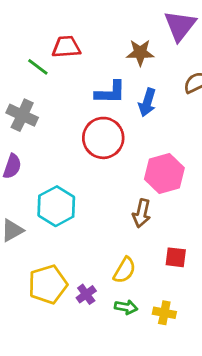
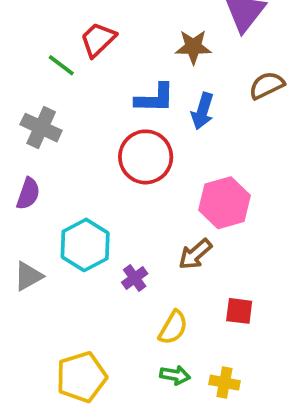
red trapezoid: (66, 47) -> (98, 40), turned -40
brown arrow: (142, 213) -> (195, 254), turned 36
yellow pentagon: (48, 284) -> (81, 377), moved
purple cross: (86, 294) -> (135, 278), moved

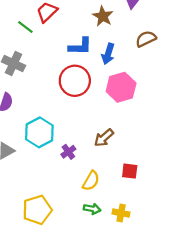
brown star: (193, 47) -> (103, 16), turned 30
pink hexagon: (224, 203) -> (121, 87), moved

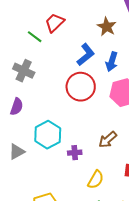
blue L-shape: (80, 46) -> (86, 55), turned -40
purple cross: (68, 152) -> (75, 153), turned 32

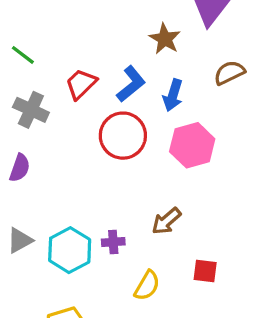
red trapezoid: (55, 23) -> (81, 84), moved
green line: (35, 37) -> (23, 55), moved
cyan hexagon: (48, 135) -> (70, 250), moved

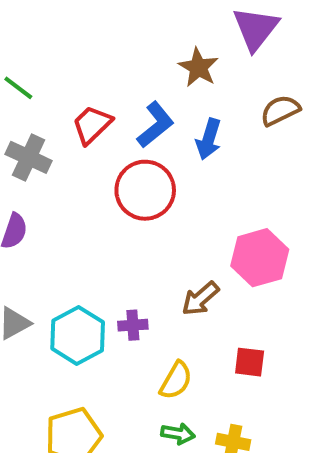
pink hexagon: (192, 145) -> (260, 258), moved

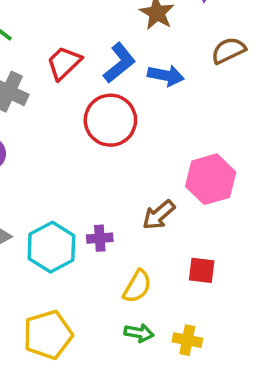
blue arrow: (209, 139) -> (166, 75), turned -96

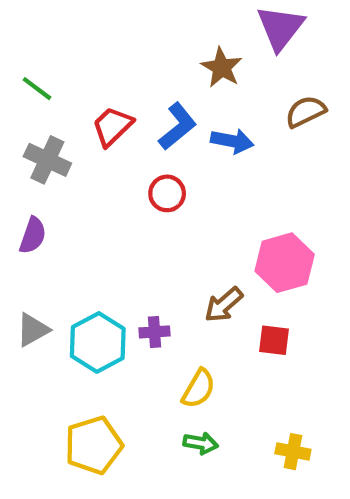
red circle: (110, 120) -> (167, 193), size x0.6
red square: (202, 270) -> (274, 340), moved
yellow cross: (187, 340) -> (293, 452), moved

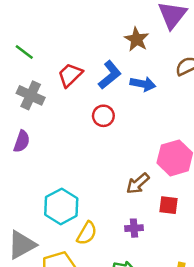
gray triangle: (33, 330) -> (22, 245), moved, size x1.4
purple cross: (154, 332) -> (134, 228), moved
yellow semicircle: (199, 389) -> (87, 233), moved

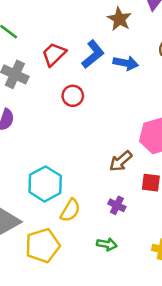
red circle: (103, 116) -> (73, 96), moved
purple cross: (134, 228) -> (117, 205), turned 30

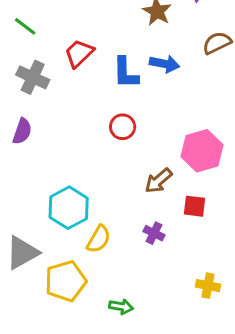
blue L-shape: (93, 54) -> (126, 73), moved, turned 128
red circle: (73, 96) -> (123, 127), moved
green arrow: (107, 244) -> (121, 307), moved

